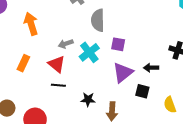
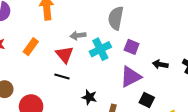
black arrow: (151, 68) -> (160, 64), moved

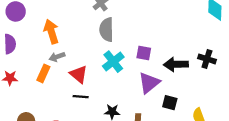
gray semicircle: (116, 18) -> (107, 30), moved
gray arrow: (78, 35) -> (57, 57), moved
black arrow: (160, 64) -> (176, 64), size x1.5

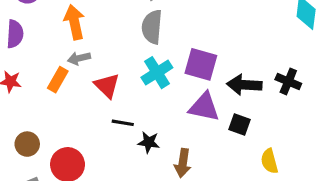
purple square: (144, 53) -> (201, 64), size x1.5
purple triangle: (149, 83) -> (204, 107), turned 45
black line: (81, 97) -> (123, 123), moved
black square: (170, 103) -> (240, 124), moved

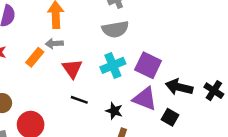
gray semicircle: (152, 27) -> (115, 29), turned -115
black star: (149, 142) -> (114, 111), moved

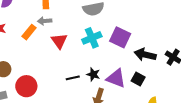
purple triangle: (145, 99) -> (116, 78), moved
black line: (79, 100) -> (73, 78), moved, turned -32

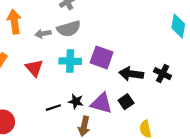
gray arrow: (45, 21) -> (43, 34), moved
cyan cross: (92, 38) -> (70, 61), turned 30
black square: (138, 79) -> (126, 102), turned 32

